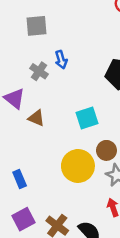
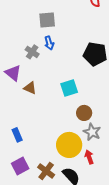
gray square: (36, 26) -> (47, 20), moved
yellow circle: (78, 166) -> (69, 145), moved

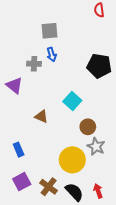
gray cross: (32, 52) -> (34, 64), turned -32
brown triangle: (30, 88) -> (41, 116), moved
cyan square: (69, 88) -> (72, 101), turned -30
red arrow: (89, 157) -> (98, 191), moved

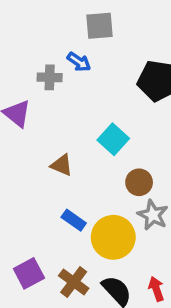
gray square: (50, 31) -> (99, 26), moved
blue arrow: (52, 54) -> (79, 62), turned -40
blue rectangle: (19, 150) -> (74, 220), moved, turned -32

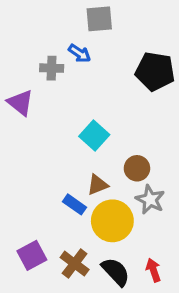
cyan square: (113, 139) -> (94, 135), moved
brown triangle: (62, 165) -> (98, 185), moved, turned -45

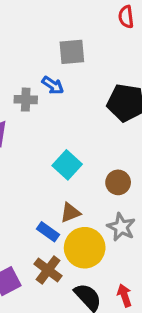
brown circle: (137, 168) -> (118, 182), moved
brown cross: (75, 264) -> (48, 270), moved

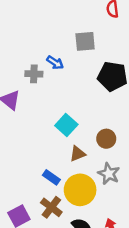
gray square: (72, 52) -> (85, 41), moved
brown triangle: (70, 213) -> (78, 154), moved

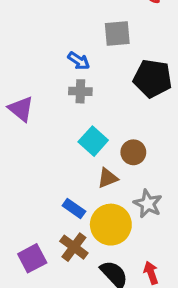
gray cross: (34, 74) -> (80, 91), moved
brown circle: (106, 139) -> (133, 152), moved

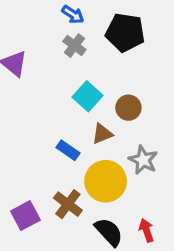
black pentagon: (153, 78) -> (125, 32), moved
gray cross: (80, 91) -> (74, 46), turned 35
blue rectangle: (74, 209) -> (68, 150), moved

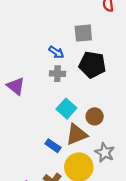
gray cross: (74, 46) -> (57, 74), turned -35
brown triangle: (102, 134) -> (77, 134), size x1.5

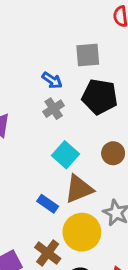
gray cross: (57, 74) -> (54, 109), turned -35
brown circle: (95, 116) -> (113, 153), moved

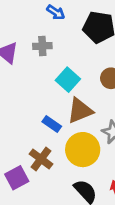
gray cross: (54, 109) -> (42, 46), moved, turned 30
brown cross: (48, 253) -> (41, 159), moved

